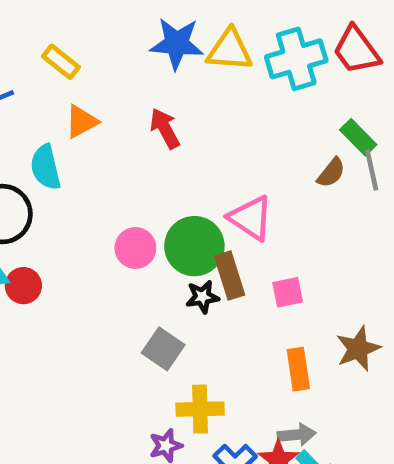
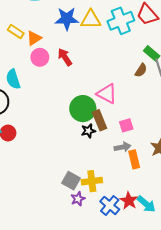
orange triangle: (81, 122) -> (34, 38), moved
pink circle: (135, 248) -> (40, 57), moved
gray square: (163, 349) -> (71, 181), moved
gray arrow: (297, 435) -> (123, 147), moved

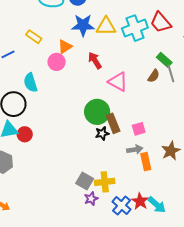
orange triangle: (34, 38) -> (65, 47), moved
red arrow: (65, 57) -> (95, 60), moved
pink triangle: (107, 94) -> (118, 82), moved

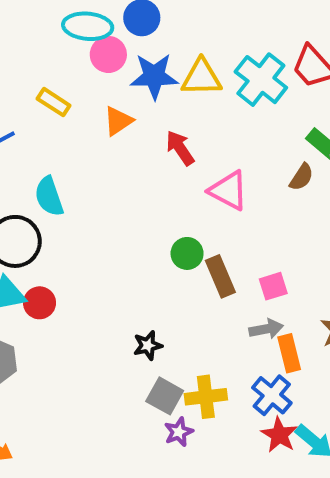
cyan cross: (135, 28) -> (261, 80), turned -30
pink circle: (57, 62) -> (108, 54), moved
green circle: (97, 112) -> (187, 253), size x0.6
black star: (102, 133) -> (148, 345), moved
blue cross: (122, 206) -> (272, 395), moved

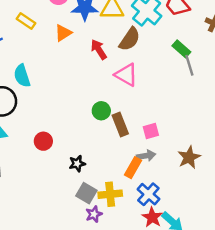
brown semicircle: (301, 177) -> (130, 39), moved, size x1.5
red circle: (40, 303) -> (43, 141), moved
orange rectangle: (289, 353) -> (133, 168), moved, turned 42

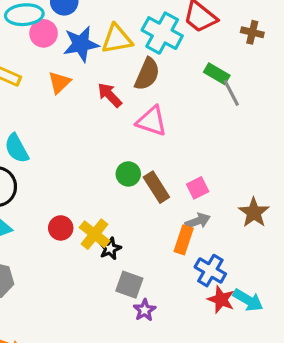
yellow cross: (110, 194) -> (95, 234), moved, turned -35

